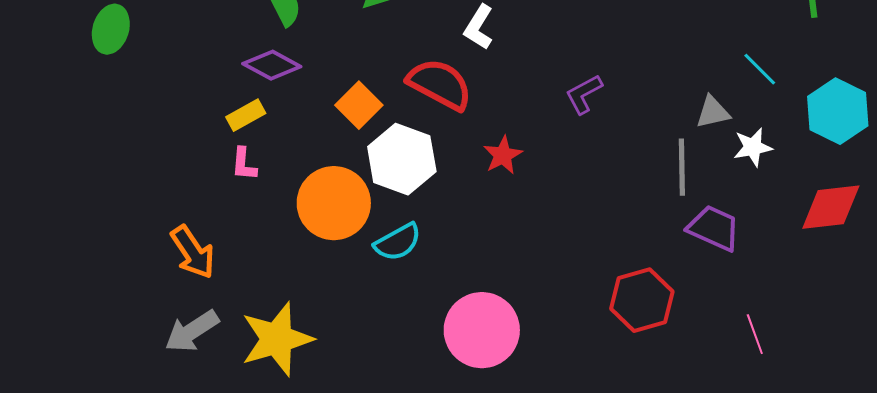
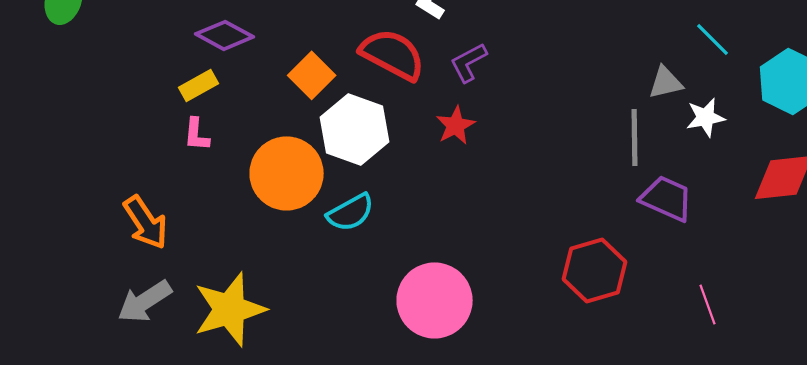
purple L-shape: (584, 94) -> (468, 62), moved

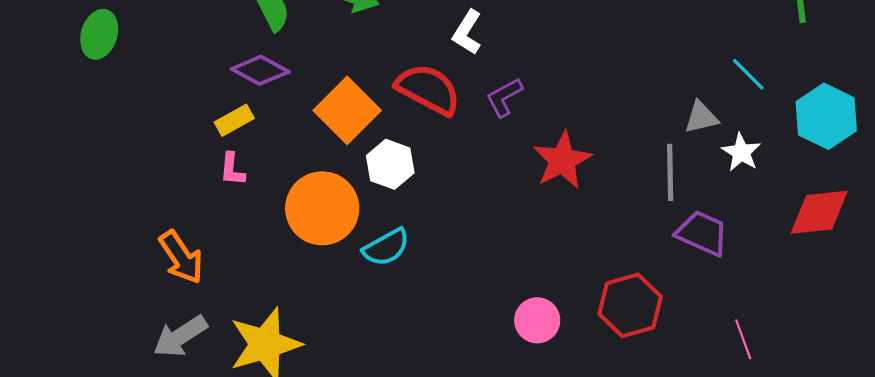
orange square: (312, 75) -> (347, 110), size x1.4
white star: (706, 117) -> (741, 152), turned -30
red star: (456, 125) -> (562, 160), moved, size x1.5
white hexagon: (354, 129) -> (390, 164), size x0.7
pink circle: (434, 300) -> (537, 320), moved, size x0.6

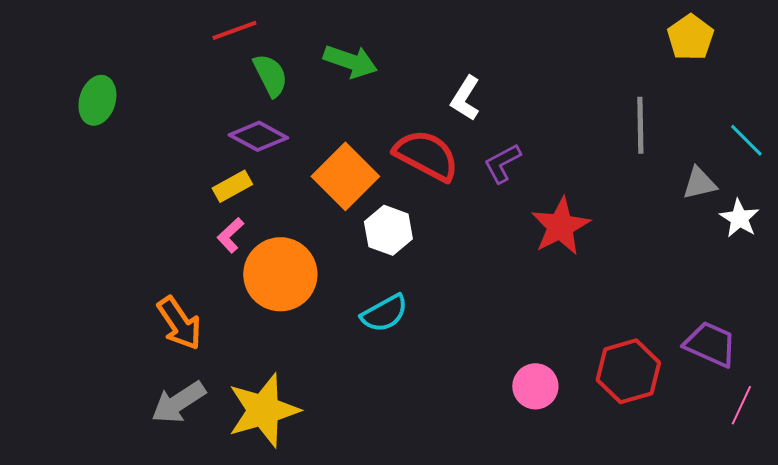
pink L-shape: (232, 169) -> (230, 235), turned 42
gray line: (670, 172) -> (640, 125), moved
orange circle: (322, 208) -> (280, 274), moved
purple trapezoid: (702, 233) -> (710, 344), moved
pink line: (743, 339) -> (741, 405), turned 45

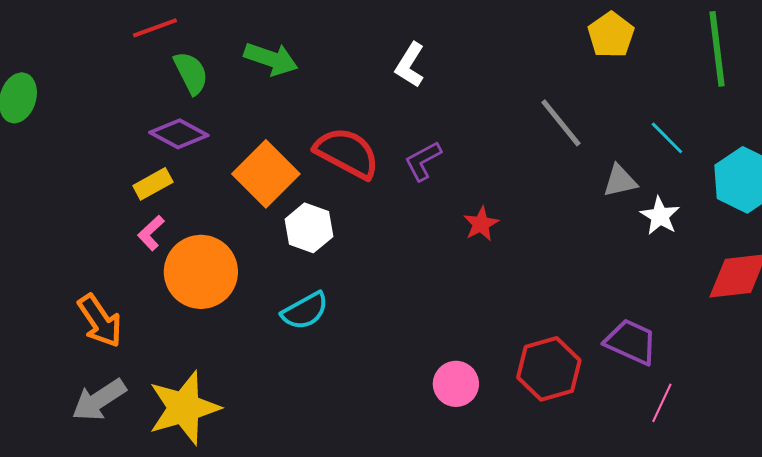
white L-shape: (465, 98) -> (410, 65), moved
gray line: (640, 125) -> (561, 123), turned -38
red star: (560, 226) -> (481, 224), size x0.6

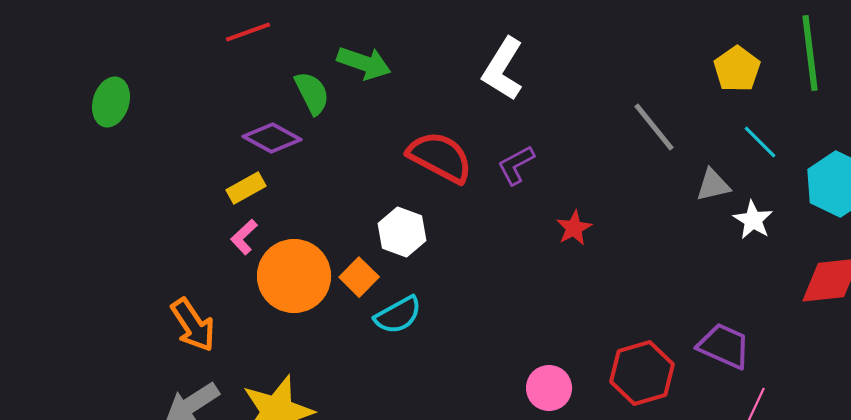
yellow pentagon: (611, 35) -> (737, 69), moved
white L-shape: (410, 65) -> (503, 69), size x1.4
green semicircle: (191, 73) -> (312, 93), moved
orange square: (266, 174) -> (359, 277), moved, size x0.6

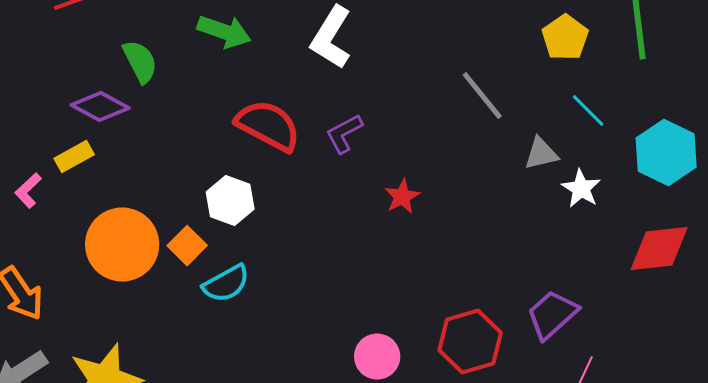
green arrow: (364, 63) -> (224, 32), moved
pink L-shape: (244, 237) -> (28, 190), moved
purple trapezoid: (724, 346) -> (552, 314), turned -66

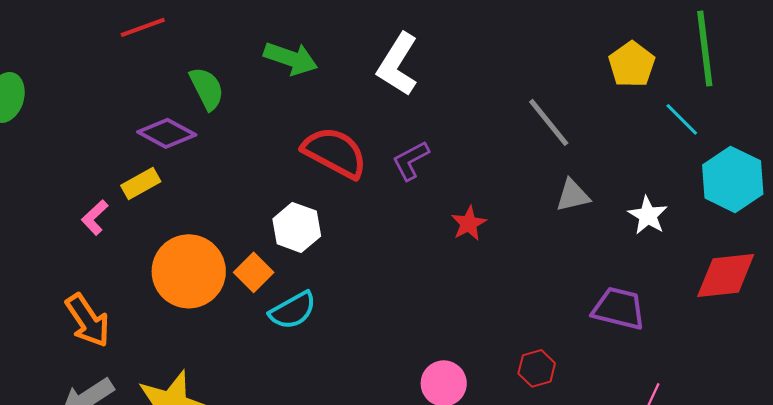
cyan line: (588, 110) -> (682, 119), moved
gray triangle: (541, 154) -> (573, 195), moved
purple trapezoid: (552, 314) -> (619, 308), moved, turned 56
red hexagon: (470, 342) -> (537, 368), size x0.6

